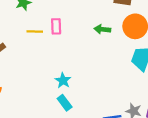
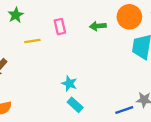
pink rectangle: (56, 26) -> (60, 27), moved

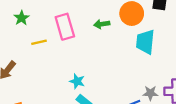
pink rectangle: (60, 27) -> (65, 27), size x1.6

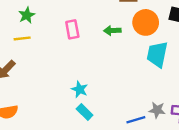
pink rectangle: (65, 27) -> (72, 29), size x0.7
yellow line: (39, 42) -> (22, 38), moved

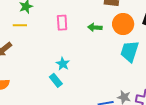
cyan star: (80, 89) -> (63, 64), moved
cyan rectangle: (85, 112) -> (56, 80), moved

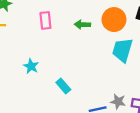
cyan star: (63, 64) -> (31, 66), moved
cyan rectangle: (56, 80) -> (63, 86), moved

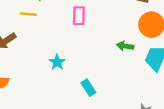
green arrow: (82, 25) -> (125, 46), moved

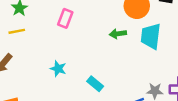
pink rectangle: (79, 16) -> (65, 18), turned 36

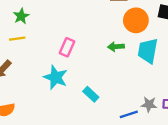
pink rectangle: (65, 18) -> (67, 47), moved
cyan star: (58, 69) -> (56, 77), size x1.5

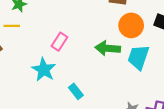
green arrow: (116, 47) -> (108, 48), size x1.5

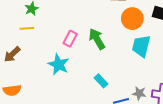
green arrow: (108, 48) -> (97, 39), moved, turned 60
cyan rectangle: (76, 91) -> (101, 81), moved

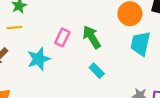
cyan star: (59, 65) -> (39, 59), moved, turned 30
cyan rectangle: (101, 81) -> (97, 71), moved

